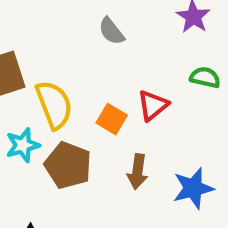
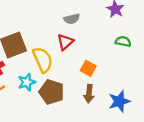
gray semicircle: (111, 31) -> (72, 19), turned -63
red triangle: (153, 105) -> (65, 42), moved
orange square: (112, 119) -> (88, 68), moved

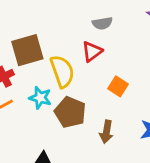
cyan star: (27, 82) -> (40, 98), turned 30
brown arrow: (89, 94) -> (106, 132), moved

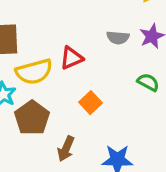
gray semicircle: (102, 23) -> (118, 38), moved
yellow semicircle: (62, 71) -> (34, 72), turned 80

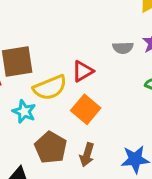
orange square: (91, 103) -> (86, 109), moved, size x1.4
brown pentagon: (32, 118) -> (51, 148), moved

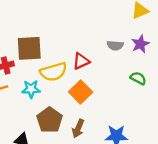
cyan star: (24, 112) -> (31, 89), turned -30

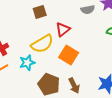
brown square: (29, 48) -> (40, 12), moved, size x0.6
brown arrow: (78, 128) -> (74, 86), turned -35

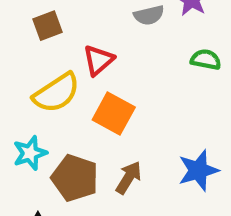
cyan star: (27, 63) -> (30, 153), moved
brown arrow: (74, 86) -> (129, 178), turned -119

